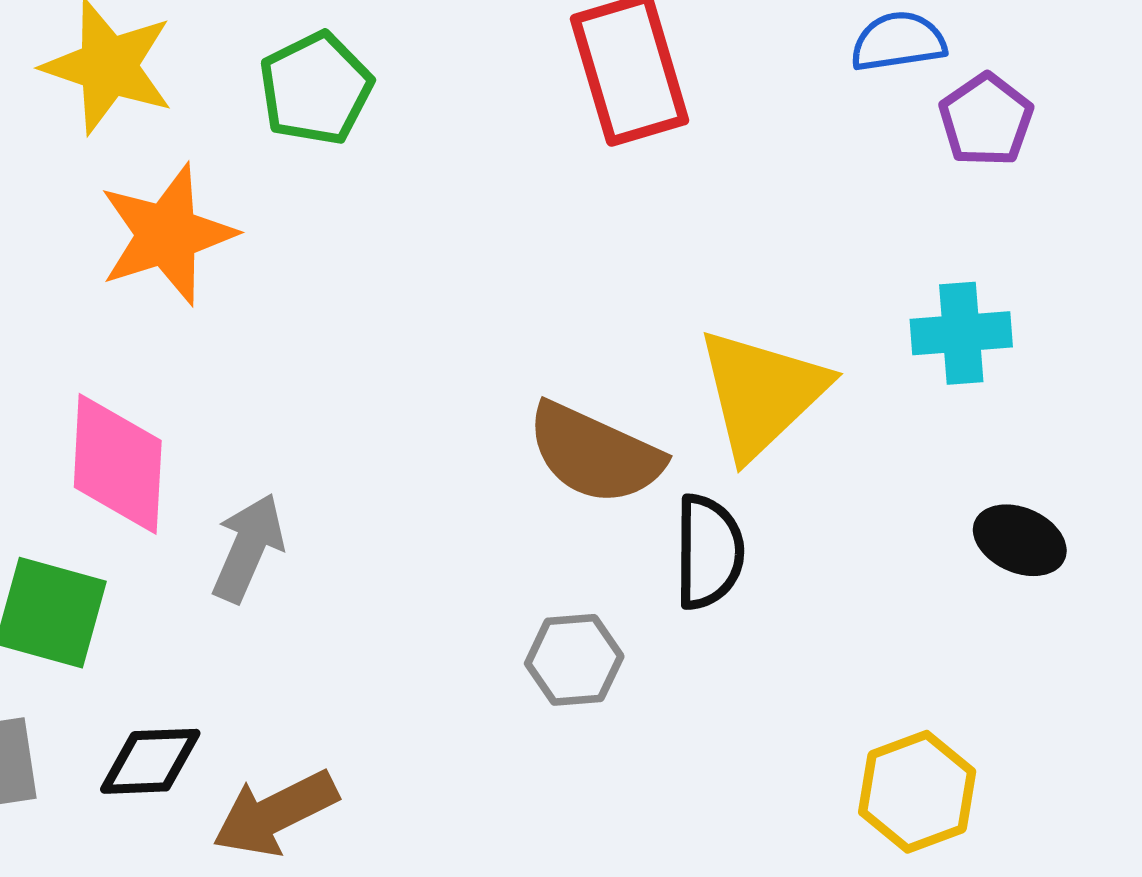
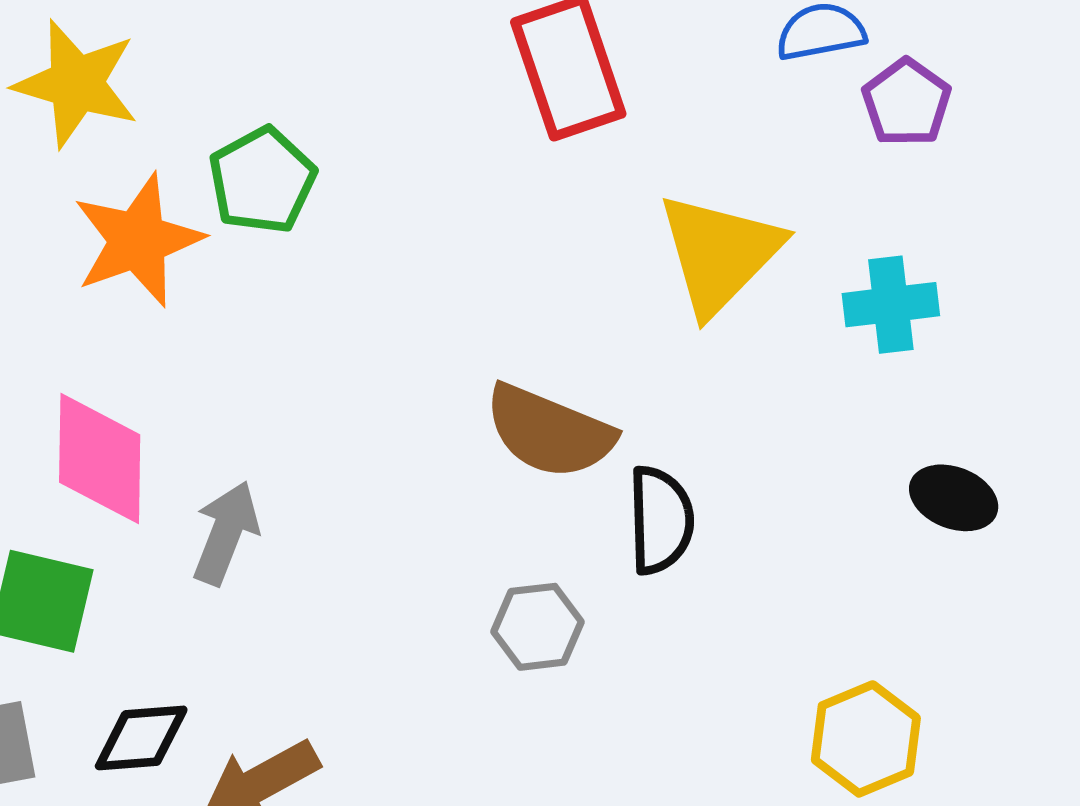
green pentagon: (316, 88) -> (262, 180), moved
yellow triangle: (762, 393) -> (719, 254), moved

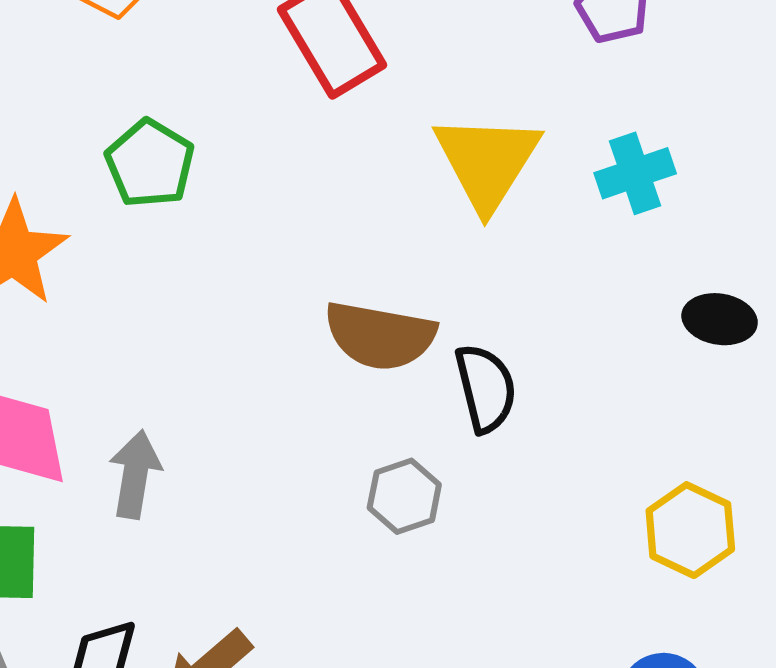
green pentagon: (262, 180) -> (150, 163), moved

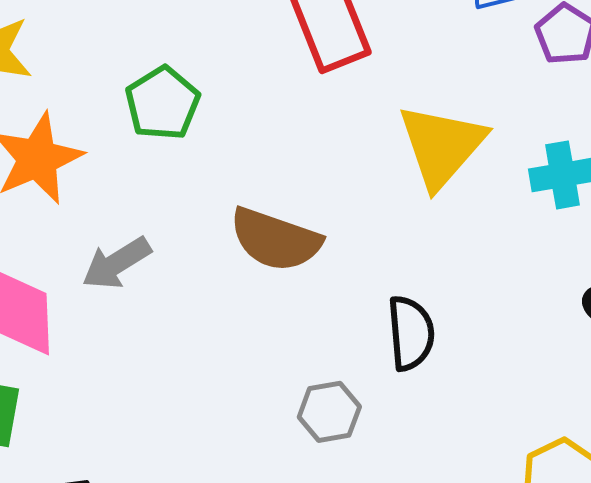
brown semicircle: (380, 336) -> (275, 240), moved
gray arrow: (135, 474) -> (116, 263), moved, turned -140

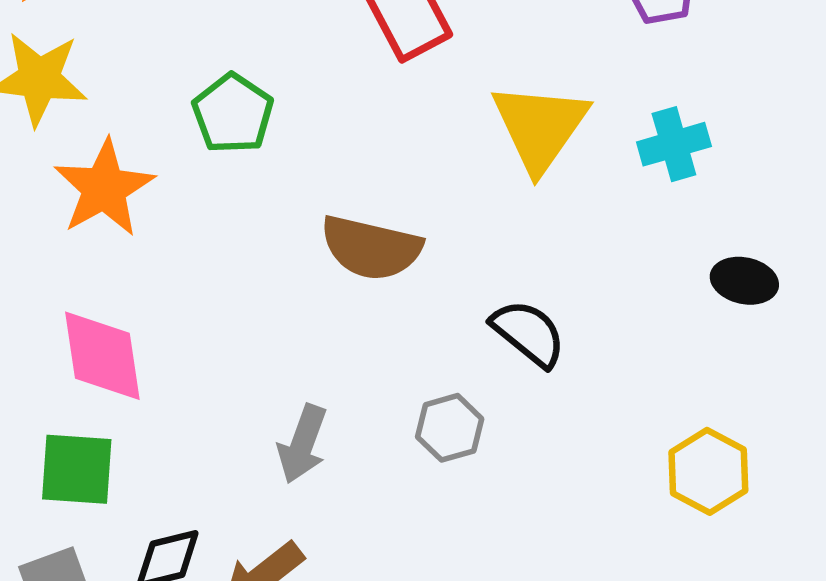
gray arrow: (116, 263) -> (302, 444), moved, turned -32
black semicircle: (411, 333) -> (528, 333), turned -40

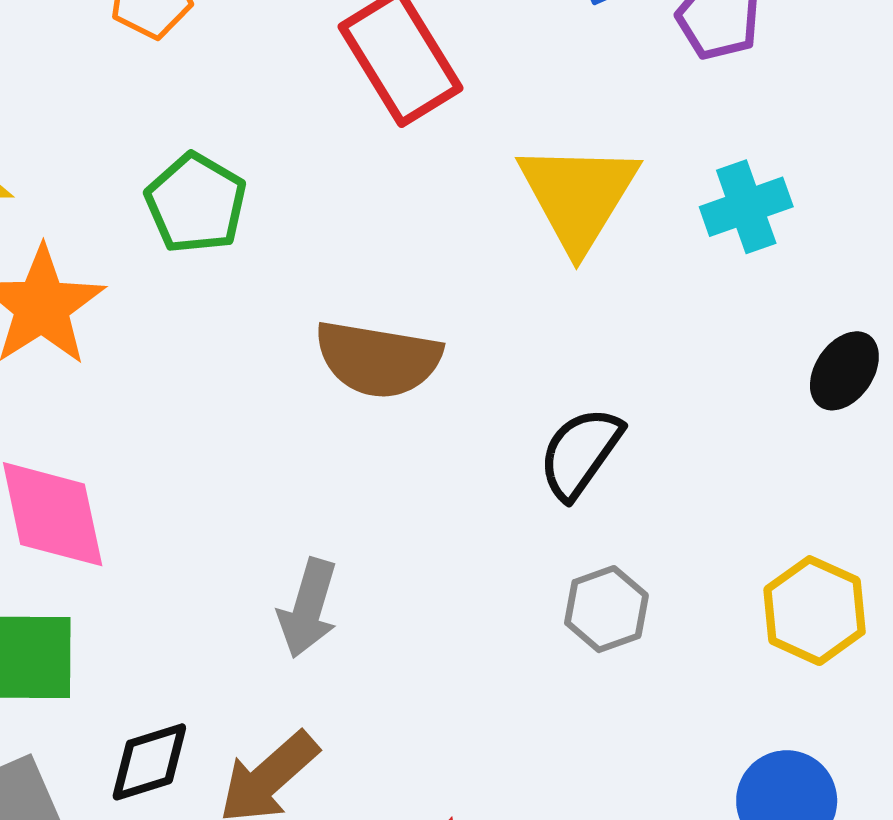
black ellipse: (744, 281) -> (844, 371), turned -64
black semicircle: (528, 333) -> (580, 453), turned -90
gray hexagon: (450, 428) -> (606, 609), moved

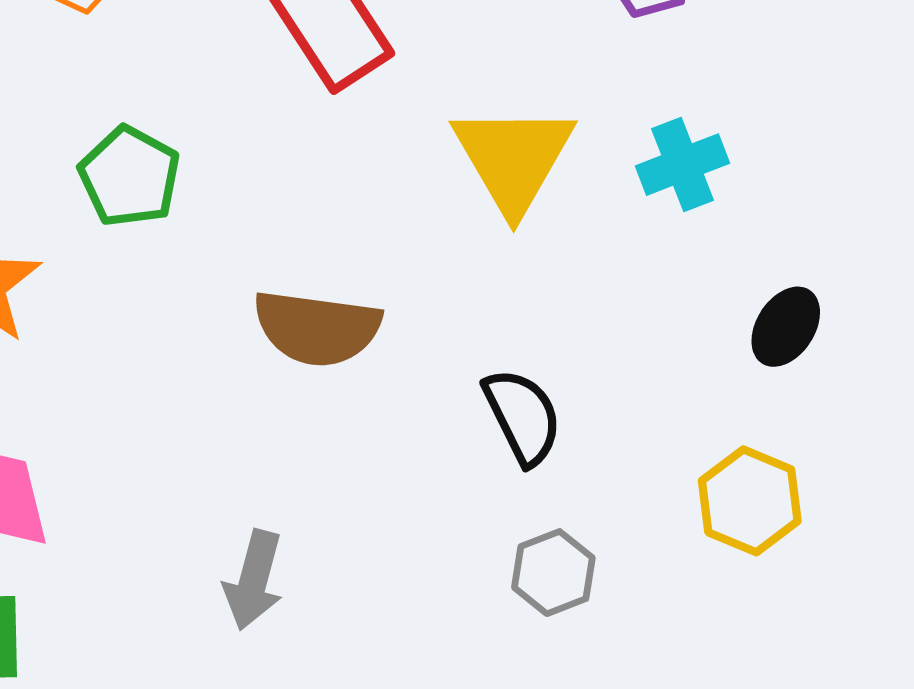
black semicircle: (580, 453) -> (523, 416), turned 120
yellow hexagon: (815, 611) -> (750, 501), moved

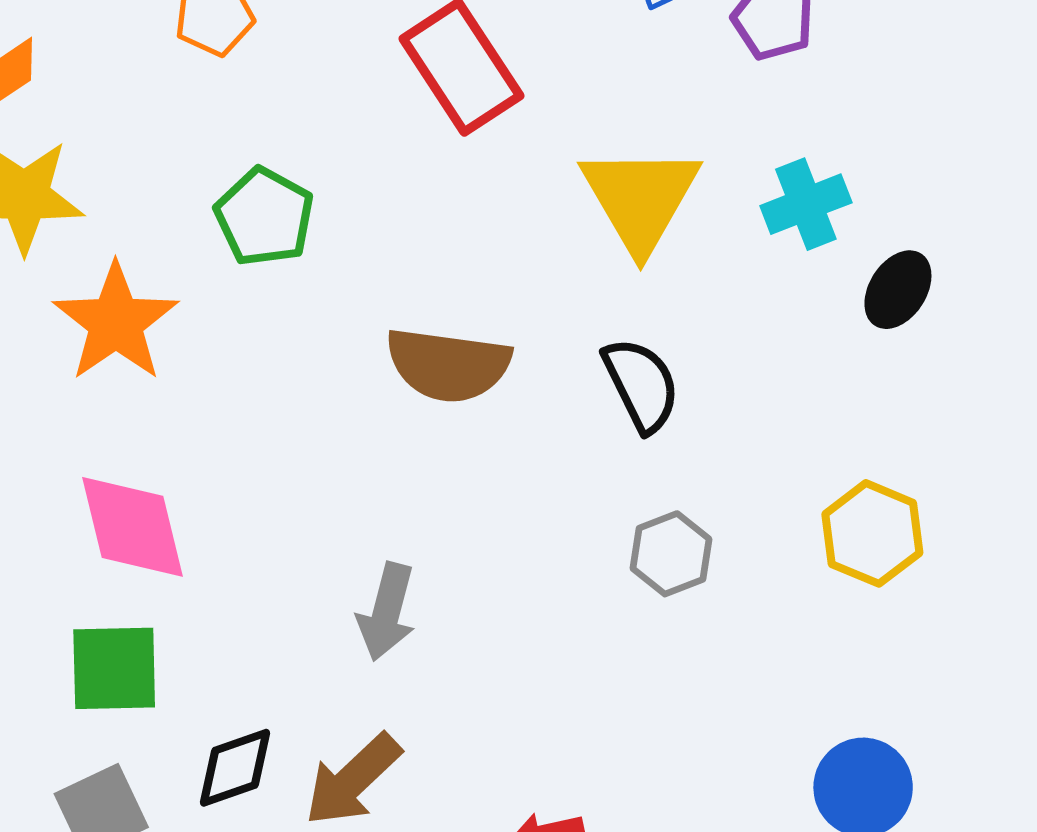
black ellipse: (786, 327) -> (898, 290), moved
black semicircle: (523, 416) -> (641, 385), moved
gray hexagon: (553, 573) -> (671, 554), moved

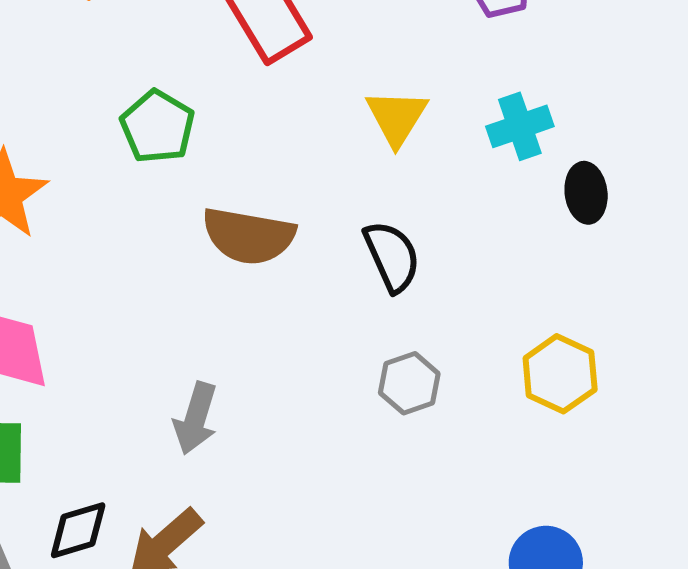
yellow triangle: (640, 198) -> (397, 117), size x0.7
green pentagon: (264, 217) -> (157, 127), moved
black ellipse: (898, 290) -> (586, 193), turned -42

